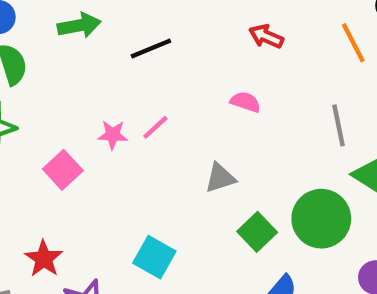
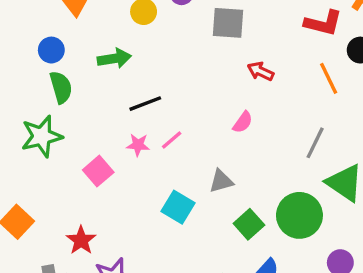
black line: (151, 48) -> (145, 104), moved
pink semicircle: (245, 102) -> (243, 122), turned 105
gray line: (338, 125) -> (315, 143), turned 36
cyan square: (154, 257) -> (178, 207), moved

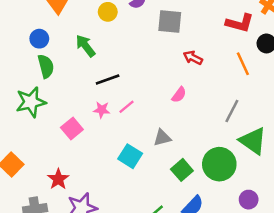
green arrow: (114, 58) -> (85, 46), turned -120

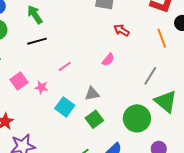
black line: (108, 79) -> (37, 41), moved
pink star: (102, 110) -> (41, 87), moved
green square: (182, 170) -> (94, 119), moved

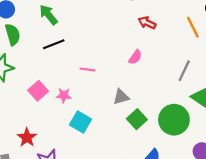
pink line: (65, 66) -> (87, 69), turned 48
cyan square: (65, 107) -> (80, 122), moved
green square: (94, 119) -> (137, 119), moved

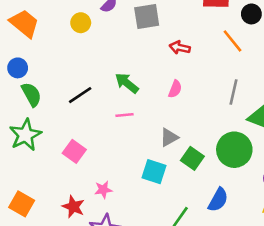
green arrow: (48, 15) -> (127, 83), moved
pink star: (64, 95) -> (103, 190), moved
cyan square: (80, 122) -> (154, 172), moved

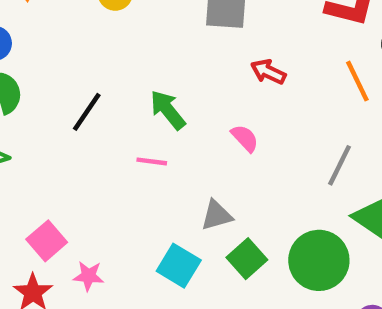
pink semicircle: (175, 89) -> (245, 138), turned -78
black line: (80, 95) -> (87, 112), turned -35
pink square: (74, 151) -> (47, 241), moved

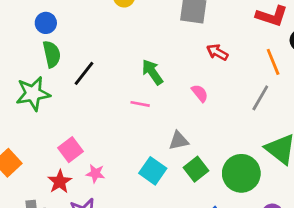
black line: (87, 112) -> (84, 73), moved
gray line: (340, 165) -> (260, 98), moved

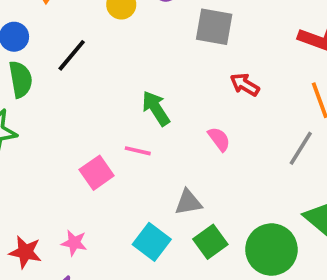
black line: (84, 73) -> (72, 55), moved
pink square: (71, 150) -> (97, 173), moved
red star: (60, 182) -> (25, 252), turned -30

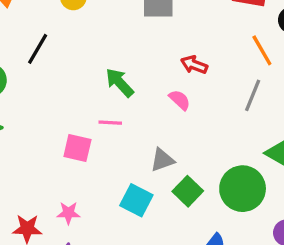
red arrow: (245, 85) -> (194, 65), moved
pink square: (97, 173) -> (77, 148), turned -32

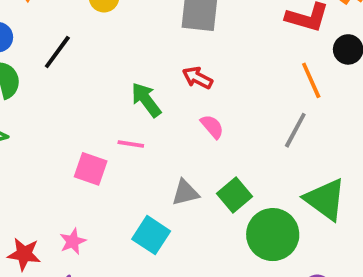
red arrow: (194, 65) -> (197, 78), moved
green square: (188, 191) -> (234, 195), moved
pink star: (68, 213) -> (73, 241), turned -30

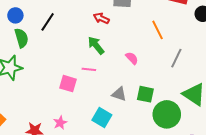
red arrow: (197, 78) -> (101, 18), moved
orange line: (311, 80) -> (157, 30), moved
gray triangle: (185, 193) -> (119, 94), turned 35
green square: (234, 195) -> (145, 94), turned -36

